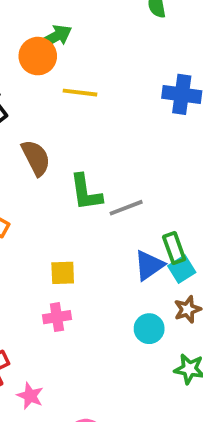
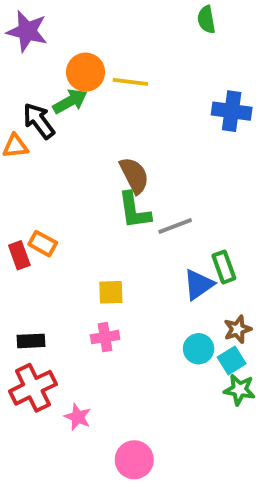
green arrow: (55, 37) -> (70, 101), moved
yellow line: (80, 93) -> (130, 82), moved
brown semicircle: (36, 158) -> (134, 175), moved
cyan square: (182, 269) -> (232, 360), moved

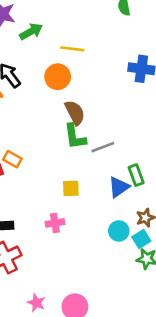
orange circle: (86, 72) -> (58, 77), moved
green arrow: (70, 101) -> (31, 32), moved
yellow square: (111, 292) -> (71, 188), moved
pink star: (78, 417) -> (36, 303), moved

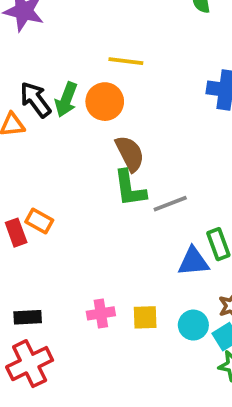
green arrow: (31, 32) -> (66, 100), moved, turned 140
blue triangle: (119, 187) -> (193, 261), turned 30
yellow square: (71, 188) -> (145, 317), moved

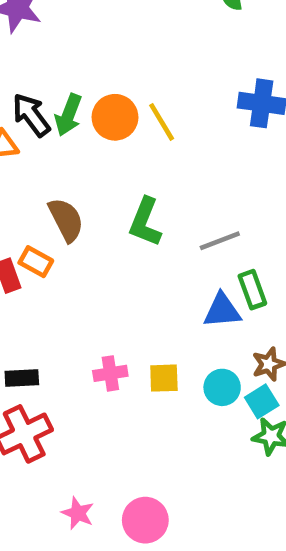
yellow line: (126, 61) -> (162, 122), moved, turned 52
brown semicircle: (130, 154) -> (66, 220), moved
green L-shape: (130, 188) -> (145, 222), turned 30
gray line: (170, 204) -> (220, 241), moved

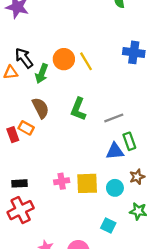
green arrow: (68, 115) -> (42, 74), moved
yellow square: (164, 378) -> (87, 183), size x1.5
cyan square: (262, 401) -> (108, 226), moved, turned -32

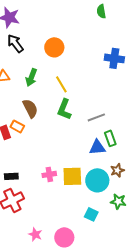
black arrow: (24, 58) -> (15, 43), moved
orange circle: (64, 59) -> (54, 47), moved
yellow line: (86, 61) -> (61, 84), moved
cyan circle: (115, 188) -> (97, 180), size x1.5

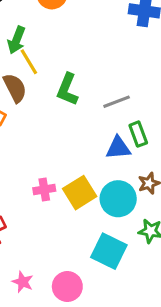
yellow line: (61, 84) -> (29, 62), moved
yellow square: (72, 176) -> (80, 193), turned -30
cyan square: (91, 214) -> (109, 251), size x1.6

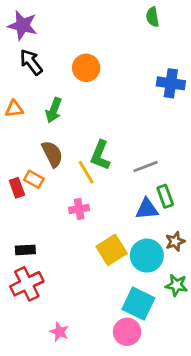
yellow line: (29, 62) -> (86, 172), moved
pink cross: (44, 189) -> (79, 209), moved
pink circle: (67, 286) -> (127, 332), moved

